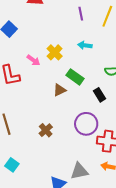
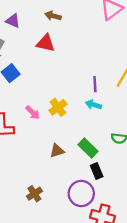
purple line: (81, 14) -> (95, 84), moved
green rectangle: (75, 77) -> (88, 148), moved
black rectangle: (100, 95) -> (97, 171), moved

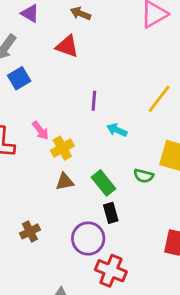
purple line: (95, 84) -> (94, 101), moved
yellow cross: (58, 107) -> (62, 148), moved

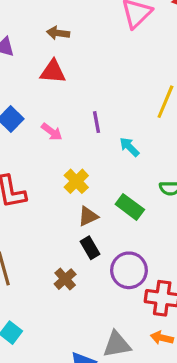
pink arrow: (40, 130) -> (52, 132), moved
cyan arrow: (117, 130) -> (129, 147), turned 36
black rectangle: (111, 213) -> (90, 248), moved

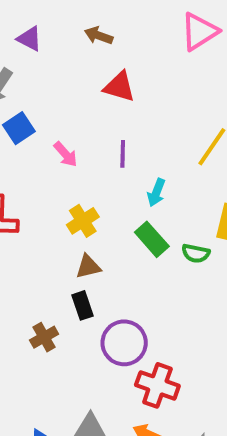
red triangle: (53, 72) -> (119, 87), moved
cyan arrow: (129, 147) -> (156, 193), turned -125
green rectangle: (130, 207) -> (152, 239), moved

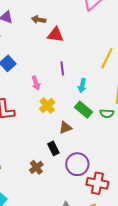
brown arrow: (99, 36) -> (39, 20), moved
pink arrow: (66, 154) -> (36, 83), moved, turned 32
brown triangle: (88, 267) -> (65, 128), moved

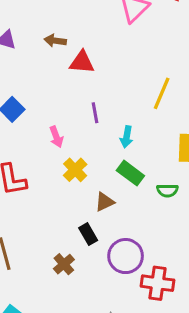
green semicircle: (107, 113) -> (167, 190), moved

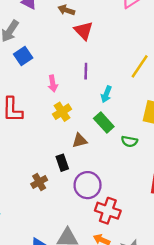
red triangle: (82, 62) -> (84, 31), turned 30

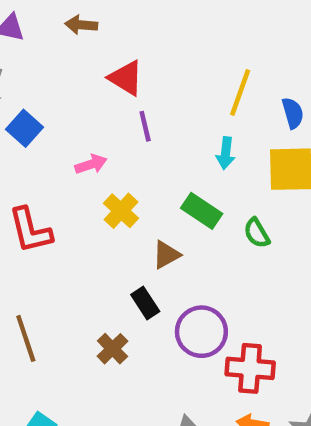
red triangle: (84, 31) -> (126, 78), moved
pink arrow: (53, 84) -> (91, 164), turned -84
cyan arrow: (106, 94) -> (226, 153), moved
green semicircle: (129, 141) -> (257, 233), turned 63

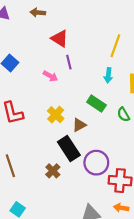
pink arrow: (91, 164) -> (50, 76), moved, turned 48
yellow cross: (121, 211) -> (56, 115), moved
black rectangle: (145, 303) -> (69, 149), size x1.6

